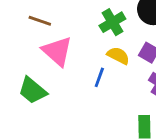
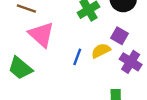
yellow semicircle: (118, 56) -> (101, 51), moved, turned -54

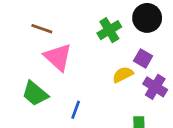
blue line: (77, 57) -> (76, 110), moved

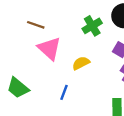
yellow semicircle: (123, 75) -> (81, 63), moved
green trapezoid: (35, 94) -> (18, 88), moved

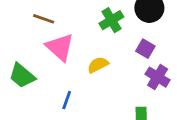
green trapezoid: (18, 88) -> (22, 76), moved
blue line: (64, 92) -> (67, 100), moved

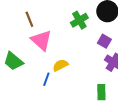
brown line: (44, 19) -> (29, 19), turned 49
yellow semicircle: (98, 65) -> (60, 65), moved

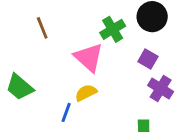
pink triangle: (41, 40) -> (89, 58), moved

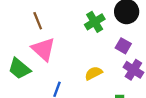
pink triangle: (89, 58) -> (43, 49), moved
yellow semicircle: (86, 93) -> (94, 73), moved

